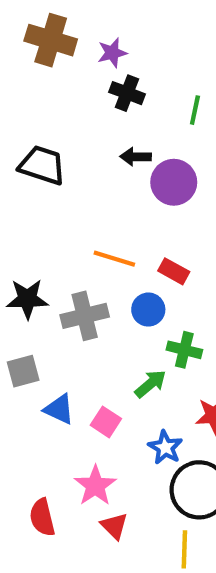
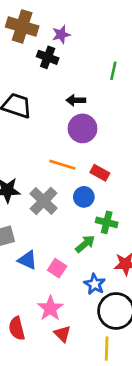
black cross: (127, 93) -> (48, 57), moved
purple circle: (174, 182) -> (83, 128), moved
gray cross: (85, 316) -> (44, 201), turned -32

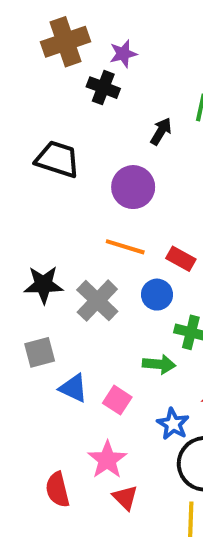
brown cross: (22, 26) -> (65, 42), turned -36
black arrow: (76, 100) -> (161, 131), moved, turned 120
purple circle: (83, 128) -> (133, 187), moved
green arrow: (85, 244) -> (159, 364), turned 45

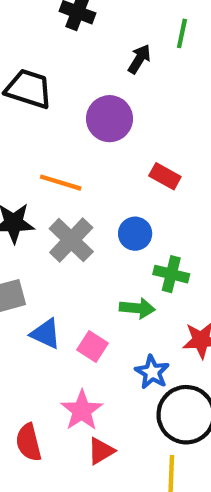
orange line: (125, 247) -> (61, 183), moved
red rectangle: (181, 259) -> (165, 176), moved
red triangle: (125, 498) -> (101, 451), turned 44

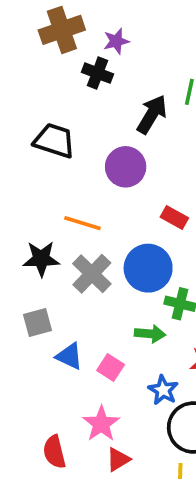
black arrow: (139, 59) -> (152, 114), size x1.5
blue circle: (135, 234) -> (148, 268), size x1.6

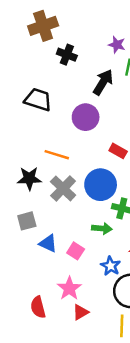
purple star: (116, 41) -> (117, 45), moved, turned 30

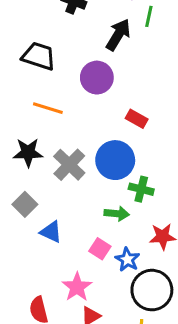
orange line: (57, 155) -> (48, 108), moved
gray square: (27, 221) -> (25, 204), turned -30
pink square: (76, 251) -> (100, 249), moved

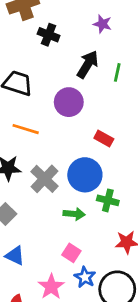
green line: (149, 16) -> (117, 72), moved
green arrow: (117, 214) -> (74, 214), moved
blue triangle: (51, 232) -> (15, 256), moved
blue star: (127, 259) -> (85, 277), moved

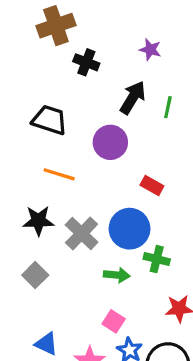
blue triangle: (15, 256) -> (46, 344), moved

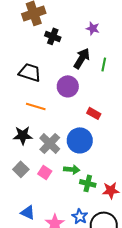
green cross: (157, 259) -> (88, 183), moved
pink square: (114, 321) -> (45, 172), moved

